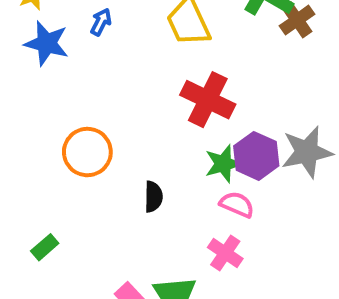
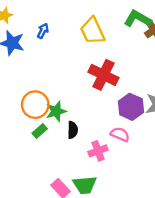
green star: (223, 164) -> (56, 111), moved
green rectangle: (45, 247) -> (40, 131), moved
pink cross: (225, 253) -> (98, 151), moved, turned 36

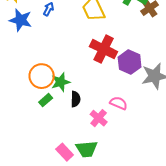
purple hexagon: (131, 107) -> (130, 62), moved
pink cross: (98, 151) -> (99, 118), turned -30

